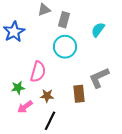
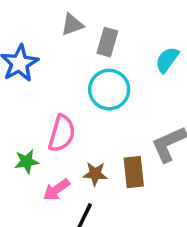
brown star: (47, 96) -> (95, 174), moved
pink arrow: (25, 107) -> (56, 190), moved

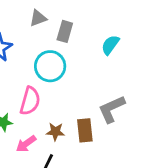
cyan circle: (109, 90) -> (50, 66), moved

